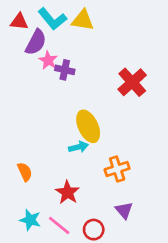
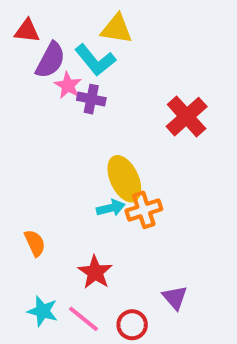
cyan L-shape: (52, 19) -> (95, 60), moved
orange cross: (117, 169) -> (144, 210), moved

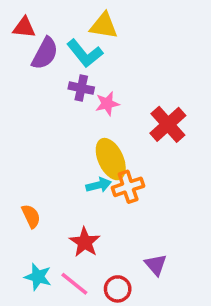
pink star: (68, 85) -> (107, 104), moved, turned 30
red cross: (187, 117) -> (168, 124), moved

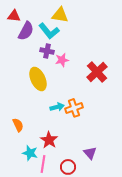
yellow ellipse: (111, 159) -> (38, 79), moved
cyan star: (38, 277) -> (30, 153), moved
pink line: (74, 284) -> (43, 164), turned 60

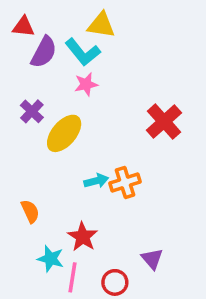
purple cross: (47, 51) -> (32, 111), moved, turned 32
pink star: (62, 60) -> (86, 84), moved
yellow ellipse: (38, 79) -> (64, 133), turned 65

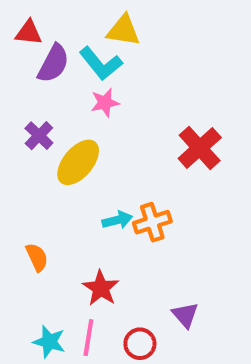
cyan star: (51, 259) -> (49, 342), moved

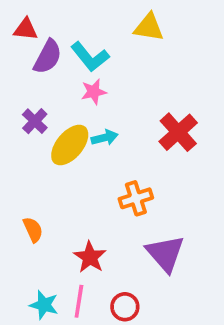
yellow triangle: (123, 31) -> (149, 27), moved
cyan arrow: (117, 220) -> (105, 138), moved
purple triangle: (185, 315) -> (165, 253), moved, size x1.6

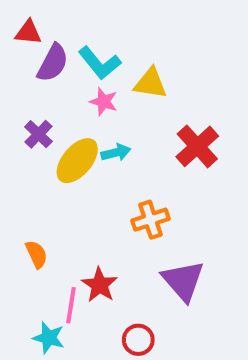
yellow triangle: (149, 27) -> (150, 83), moved
pink star: (94, 92) -> (104, 102), turned 30
pink line: (79, 301) -> (71, 305), moved

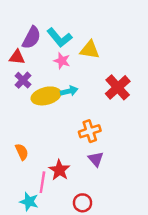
red triangle: (28, 32) -> (17, 57), moved
yellow ellipse: (77, 161) -> (46, 96), turned 36
purple triangle: (183, 281) -> (96, 159), moved, size x0.6

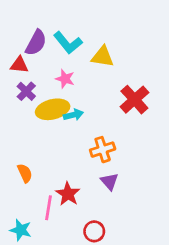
pink star: (62, 61) -> (65, 79), moved
cyan arrow: (69, 91) -> (73, 115), moved
cyan star: (29, 202) -> (21, 230), moved

